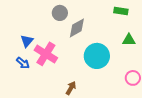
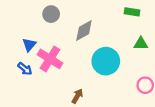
gray circle: (60, 13) -> (51, 14), moved

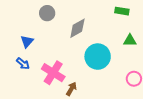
pink cross: (50, 59) -> (53, 73), moved

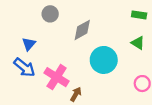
green rectangle: (122, 11) -> (139, 15), moved
green triangle: (130, 40) -> (138, 43), turned 32
blue arrow: (23, 64) -> (24, 67), size x1.5

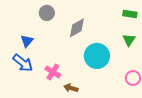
green triangle: (138, 43) -> (129, 40), turned 32
pink cross: (57, 77) -> (53, 72), size x0.7
brown arrow: (76, 94) -> (71, 88), turned -104

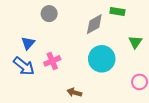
green rectangle: (130, 14) -> (117, 12), moved
gray diamond: (77, 28) -> (94, 24), moved
pink cross: (53, 72) -> (52, 61), moved, turned 35

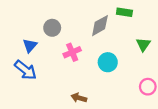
gray circle: (49, 14) -> (52, 28), moved
cyan circle: (102, 59) -> (108, 62), size x0.7
pink cross: (52, 61) -> (72, 52), moved

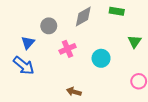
gray diamond: (100, 26) -> (83, 16), moved

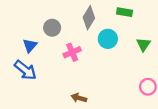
gray diamond: (83, 16) -> (89, 18), turned -30
cyan circle: (101, 58) -> (108, 39), moved

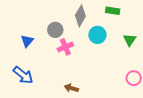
gray circle: (52, 28) -> (55, 30), moved
blue arrow: (25, 70) -> (23, 75), moved

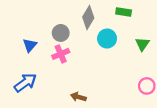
pink cross: (65, 47) -> (61, 54), moved
blue arrow: (23, 75) -> (25, 83), turned -75

